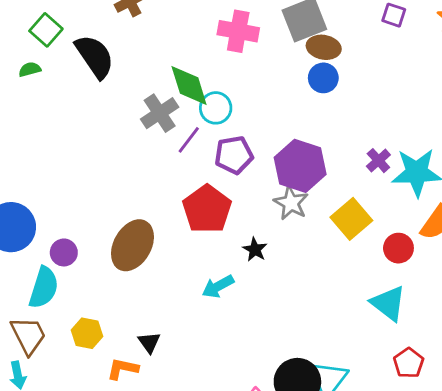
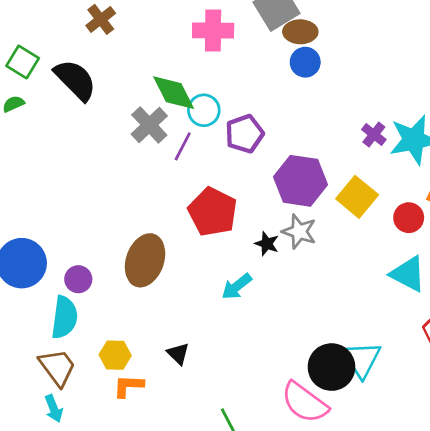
purple pentagon: (234, 155) -> (244, 134), moved
purple hexagon: (300, 166) -> (300, 181), moved
gray star: (291, 203) -> (299, 232), moved
orange L-shape: (123, 369) -> (128, 386), moved

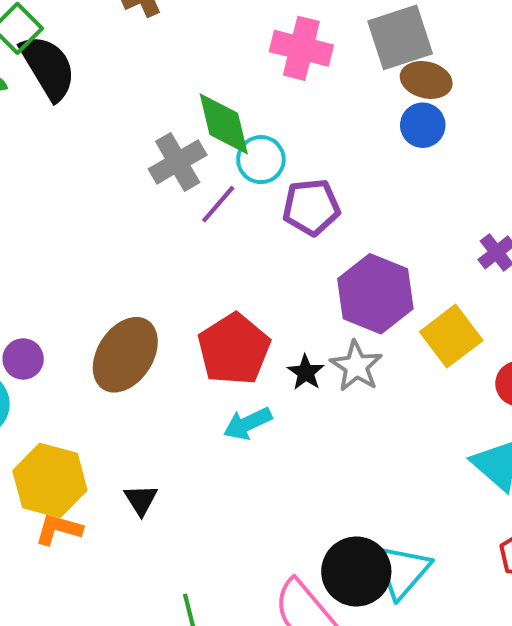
black semicircle: (75, 80) -> (48, 67), moved
red pentagon: (213, 212) -> (234, 349), moved
yellow hexagon: (115, 355) -> (50, 480), size x1.6

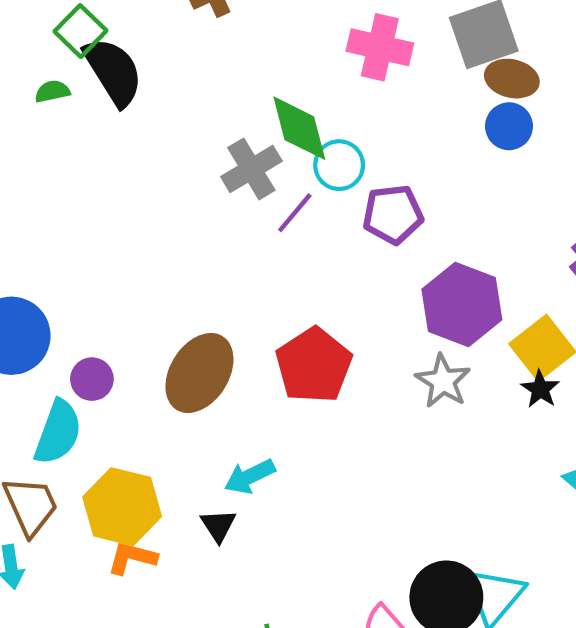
black star: (306, 372) -> (540, 389), moved
cyan arrow: (248, 424) -> (250, 476), moved

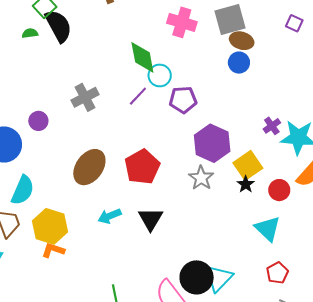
gray cross: (251, 169) -> (85, 97), moved
purple circle: (92, 379) -> (38, 121), moved
black triangle: (218, 525) -> (151, 219), moved, size x1.5

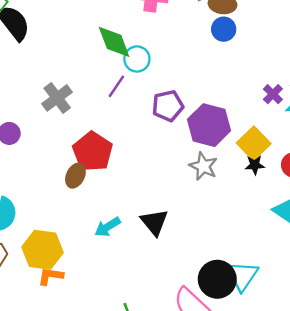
purple pentagon: (183, 100) -> (168, 106), moved
brown ellipse: (89, 167) -> (75, 176), size x0.6
red pentagon: (142, 167) -> (93, 152), moved
black star: (246, 184) -> (255, 165), turned -30

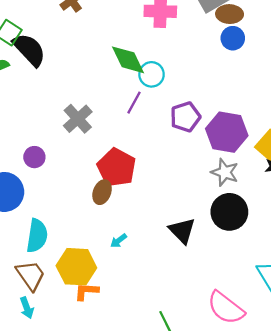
cyan arrow: (108, 227) -> (119, 241), moved, size x0.7
black circle: (217, 279) -> (229, 212), moved

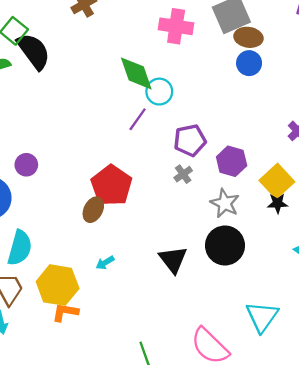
gray cross: (78, 119) -> (183, 174), moved, size x0.6
purple hexagon: (227, 132) -> (232, 161), size x0.7

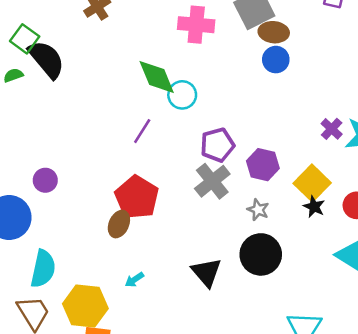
purple line: (138, 119) -> (142, 131), moved
gray cross: (183, 174) -> (212, 181), size x1.8
gray star: (225, 203) -> (258, 210), size x0.7
black star: (278, 203) -> (314, 207), turned 30

